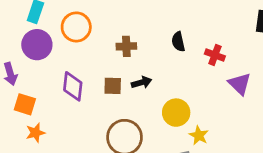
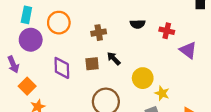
black semicircle: (178, 42) -> (138, 24), turned -72
black arrow: (142, 82) -> (114, 58), turned -112
orange square: (25, 104) -> (27, 86), turned 35

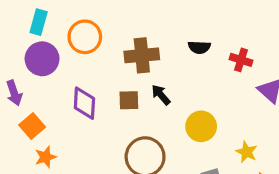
brown cross: (99, 33) -> (142, 55), size x1.5
yellow star: (162, 93) -> (247, 152), moved

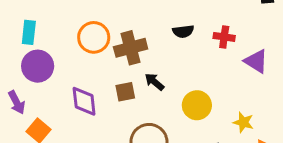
orange circle: (85, 37) -> (94, 37), moved

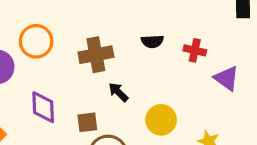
orange circle: (94, 37) -> (36, 41), moved
brown square: (125, 92) -> (87, 122), moved

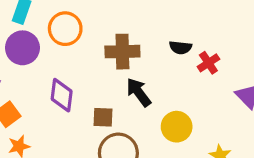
red cross: (195, 50) -> (208, 63), moved, turned 35
black arrow: (118, 92) -> (139, 92), size x1.4

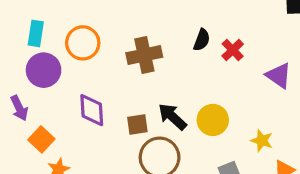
black semicircle: (180, 47) -> (202, 40), turned -65
black arrow: (139, 92) -> (172, 117), moved

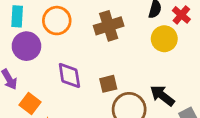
black arrow: (172, 117) -> (162, 96), moved
yellow circle: (213, 120) -> (164, 39), moved

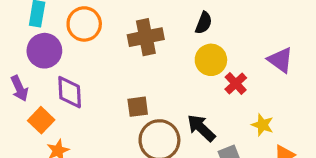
red cross: (181, 15) -> (236, 84), moved
purple diamond: (69, 75) -> (70, 92), moved

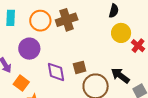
brown cross: (146, 37) -> (67, 20), moved
purple circle: (44, 51) -> (29, 49), moved
purple diamond: (70, 92) -> (56, 72), moved

